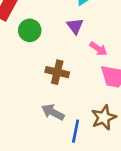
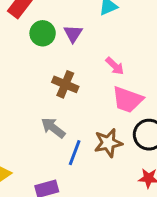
purple triangle: (75, 26) -> (73, 34), moved

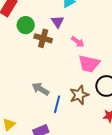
purple triangle: (73, 34) -> (57, 22), moved
brown cross: (65, 84) -> (43, 38), moved

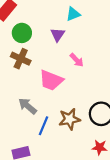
brown cross: (43, 38) -> (21, 59), moved
pink trapezoid: (89, 64) -> (51, 80), moved

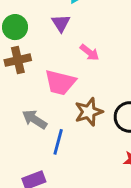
brown cross: (21, 59) -> (18, 60), turned -30
brown star: (69, 119) -> (89, 112), moved

